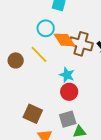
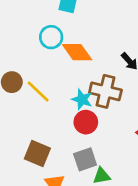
brown cross: (81, 44) -> (105, 91), moved
yellow line: (39, 54) -> (38, 92), moved

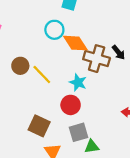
brown cross: (105, 91) -> (97, 59), moved
red circle: (86, 122) -> (71, 105), moved

